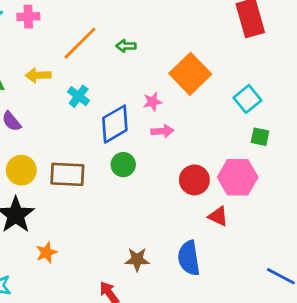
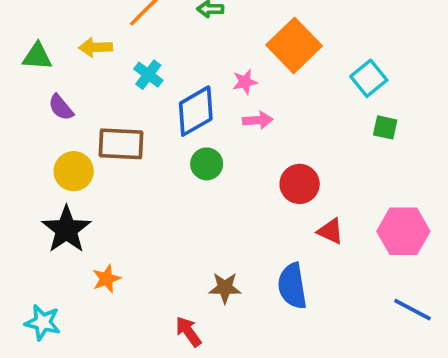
brown rectangle: (67, 174) -> (121, 144), moved
pink hexagon: (238, 177) -> (403, 231), moved

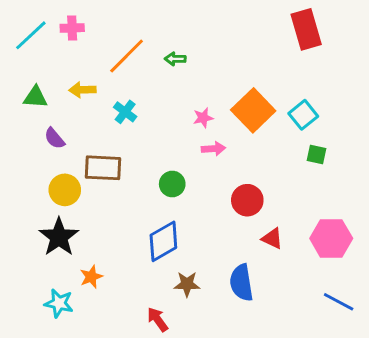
orange square: (294, 45) -> (253, 110), moved
blue diamond: (196, 111) -> (163, 241), moved
cyan star: (43, 322) -> (59, 303), moved

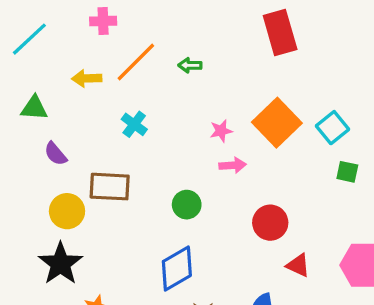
pink cross: (72, 28) -> (103, 21), moved
red rectangle: (306, 29) -> (280, 33), moved
yellow arrow: (82, 90) -> (87, 78), moved

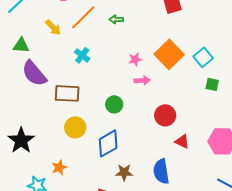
yellow arrow: (87, 78) -> (53, 27), turned -132
purple semicircle: (56, 154) -> (34, 73), size x1.8
yellow circle: (67, 211) -> (75, 127), moved
black star: (60, 264) -> (21, 140), moved

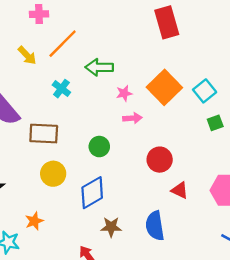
green arrow: (116, 19) -> (99, 67), moved, size x1.6
green square: (212, 84) -> (215, 123), turned -32

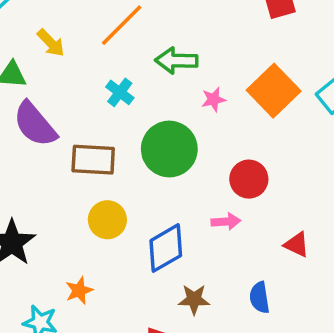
yellow arrow: (27, 55) -> (51, 43), moved
pink arrow: (132, 118) -> (226, 222), moved
green circle: (99, 147) -> (169, 149), moved, size x1.8
red circle: (160, 160) -> (249, 179), moved
blue semicircle: (155, 226) -> (259, 298), size x0.7

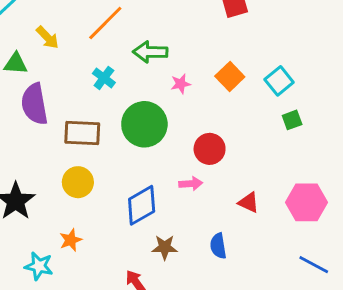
orange square: (274, 91) -> (230, 77), size x0.7
purple semicircle: (35, 124) -> (34, 104), turned 30
yellow circle: (107, 220) -> (78, 182), moved

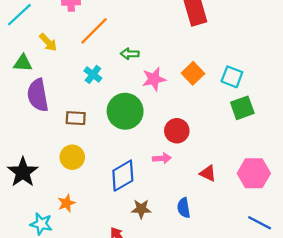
green arrow: (150, 52) -> (130, 54), size x0.7
cyan square: (279, 81) -> (232, 77), turned -30
pink star: (181, 84) -> (154, 79), size x1.5
green square: (292, 120) -> (242, 108), size x1.5
brown rectangle: (82, 133) -> (76, 118), size x0.7

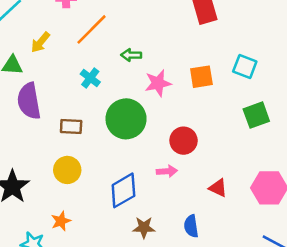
yellow arrow: (48, 42) -> (40, 42), turned 84
orange square: (193, 73) -> (201, 77), turned 35
cyan square: (232, 77) -> (245, 66), moved

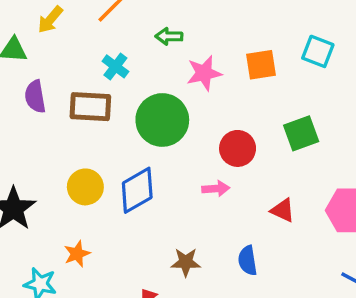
purple semicircle: (29, 101) -> (35, 97), size x0.7
green square: (256, 115) -> (301, 133), moved
brown rectangle: (71, 127) -> (90, 107), moved, size x1.4
blue diamond: (123, 190) -> (137, 190), moved

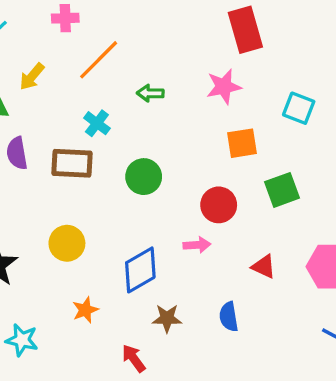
orange square: (261, 65) -> (242, 143), moved
pink star: (204, 73) -> (224, 87), moved
green circle: (162, 120) -> (144, 177), size x0.7
blue diamond: (137, 190) -> (140, 270), moved
orange star: (77, 254) -> (85, 310), moved

